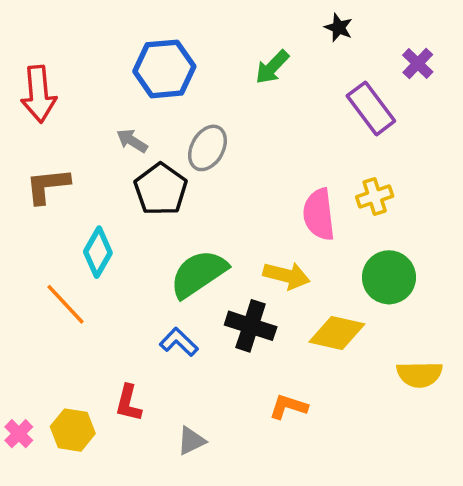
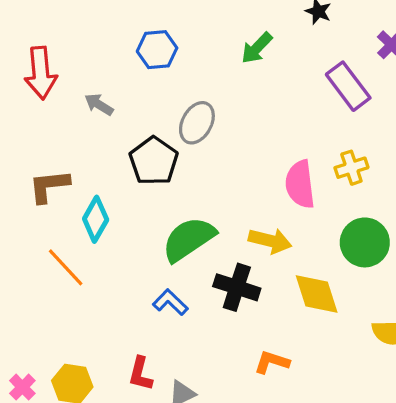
blue hexagon: (164, 69) -> (157, 50), size x0.7
gray arrow: (132, 141) -> (99, 104), moved
brown L-shape: (48, 186) -> (49, 186), moved
yellow diamond: (337, 333) -> (317, 294), turned 60
red L-shape: (128, 403) -> (140, 374), moved

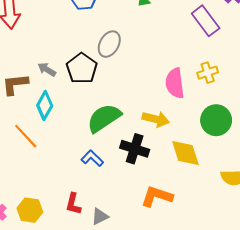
gray arrow: (99, 104) -> (47, 69), moved
orange L-shape: (272, 362) -> (157, 196), size x1.4

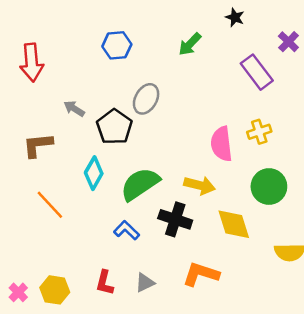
gray arrow: (47, 69) -> (74, 109), moved
cyan diamond: (45, 105) -> (94, 173), moved
gray triangle: (100, 216) -> (145, 283), moved

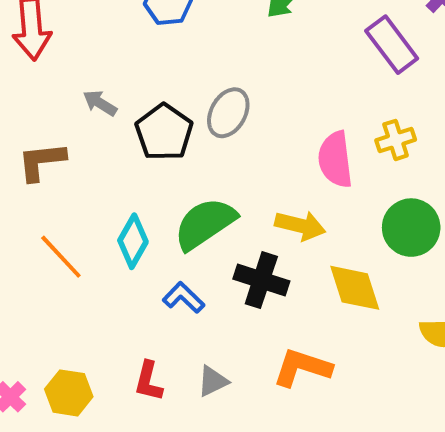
gray ellipse: (146, 99) -> (228, 113), moved
cyan diamond: (94, 173) -> (133, 241), moved

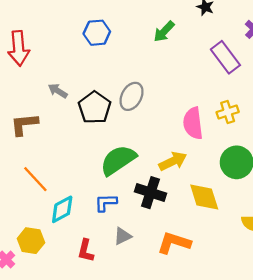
yellow arrow: (300, 226) -> (173, 161), turned -40
cyan diamond: (133, 241) -> (62, 209), moved, turned 32
blue L-shape: (184, 298) -> (106, 203), turned -45
gray triangle: (213, 381) -> (123, 236), moved
yellow hexagon: (69, 393) -> (31, 241), moved

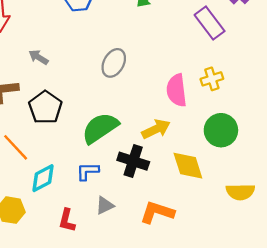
black pentagon: (95, 108) -> (45, 107), moved

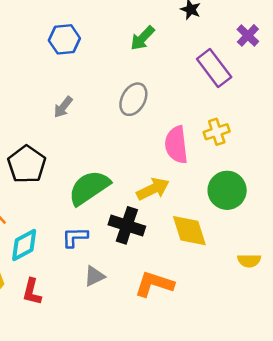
gray arrow: (38, 57) -> (63, 107), moved, turned -84
gray ellipse: (114, 63) -> (133, 99), moved
yellow semicircle: (240, 192) -> (249, 261), size x0.7
red L-shape: (67, 220) -> (32, 292), moved

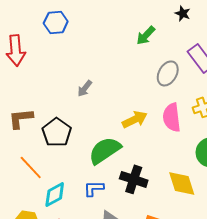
blue hexagon: (64, 39) -> (56, 22), moved
gray ellipse: (133, 99) -> (168, 73), moved
yellow arrow: (153, 189) -> (135, 119), moved

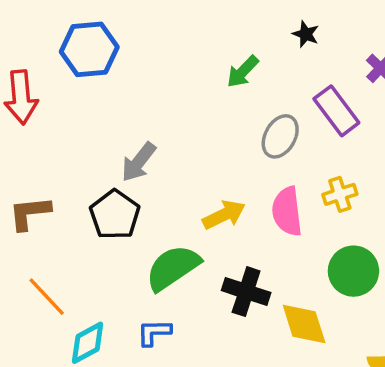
blue hexagon: (56, 22) -> (89, 49), size x1.4
gray arrow: (85, 88) -> (139, 162), size x1.4
black pentagon: (57, 132) -> (115, 215), moved
black cross: (134, 179) -> (246, 292), moved

